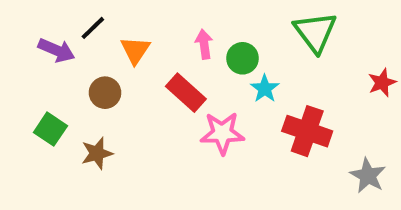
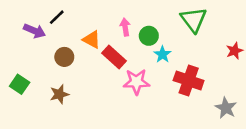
orange triangle: (135, 50) -> (92, 40), moved, turned -36
green square: (50, 129) -> (20, 84), moved

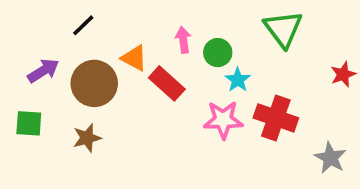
purple arrow: (34, 31) -> (43, 71), moved, turned -55
brown circle: (64, 57) -> (94, 83), size x1.6
pink star: (136, 82) -> (223, 120), moved
green square: (20, 84) -> (29, 123), turned -30

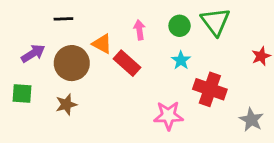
black line: (83, 25) -> (63, 19), turned 42
green circle: (218, 53) -> (180, 26), moved
pink star: (223, 120) -> (168, 116), moved

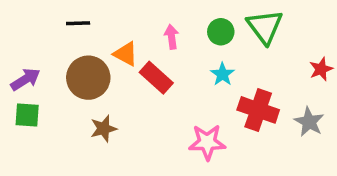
purple arrow: (33, 53) -> (25, 79), moved
brown star: (66, 105) -> (104, 129), moved
gray star: (251, 120) -> (309, 122), moved

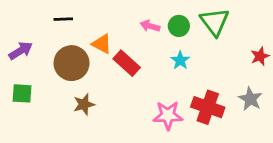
pink arrow: (172, 37) -> (150, 26), moved, turned -66
purple arrow: (25, 79) -> (21, 51), moved
red cross: (258, 110) -> (208, 107), moved

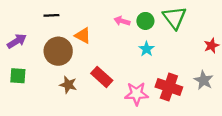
red rectangle: (127, 63) -> (102, 77), moved
brown star: (84, 104) -> (68, 85), turned 30

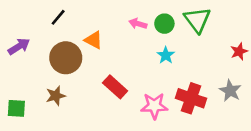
black line: (51, 15) -> (58, 17), turned -48
green square: (18, 76) -> (16, 108), moved
brown star: (68, 85) -> (56, 96), moved, turned -30

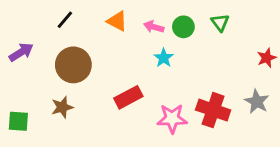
green triangle: (197, 20) -> (220, 23), size x0.6
orange triangle: (94, 40) -> (117, 21), moved
cyan star: (166, 55) -> (164, 58), moved
red rectangle: (115, 87) -> (128, 97), turned -70

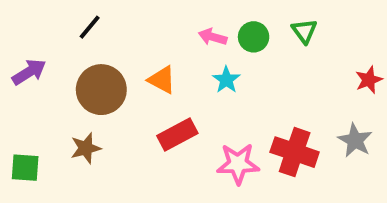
orange triangle: (117, 21) -> (162, 80), moved

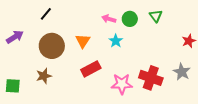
orange triangle: (162, 80) -> (83, 41), turned 35

